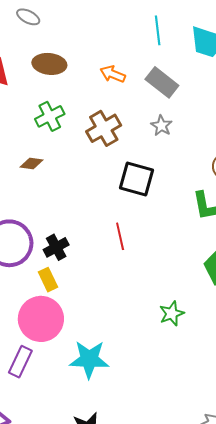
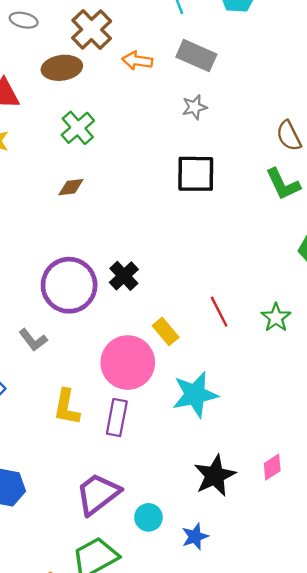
gray star: (161, 126) -> (194, 107), moved, turned -30
brown cross: (104, 128) -> (92, 29), moved
red line: (120, 236) -> (219, 312), moved
yellow rectangle: (48, 280) -> (166, 331), moved

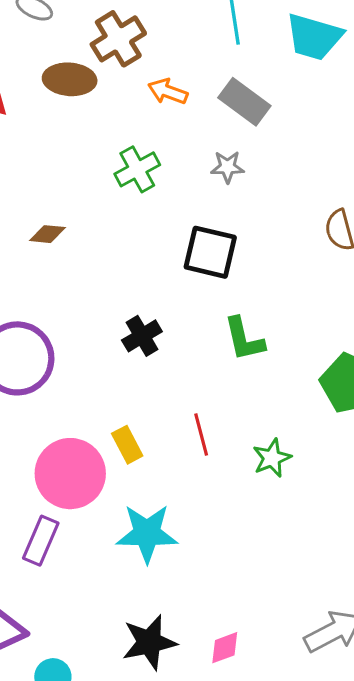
green cross: (78, 128) -> (137, 169), moved
green L-shape: (283, 184) -> (244, 339), moved
black cross: (124, 276) -> (142, 336), moved

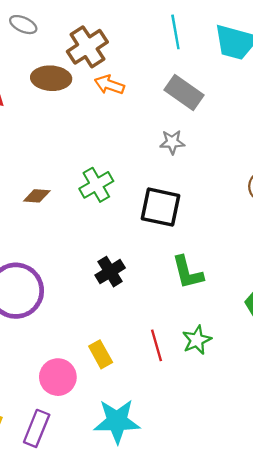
orange arrow: (168, 92) -> (109, 85), moved
green cross: (137, 169) -> (96, 185), moved
green star: (272, 458) -> (197, 340), moved
pink circle: (70, 474) -> (58, 377), size x0.7

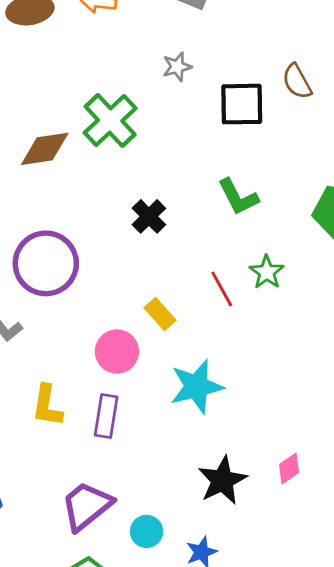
gray star: (172, 142) -> (177, 67), moved
green cross: (96, 185) -> (110, 121), size x1.4
brown diamond: (37, 196) -> (45, 149), size x1.6
black square: (160, 207) -> (242, 104), moved

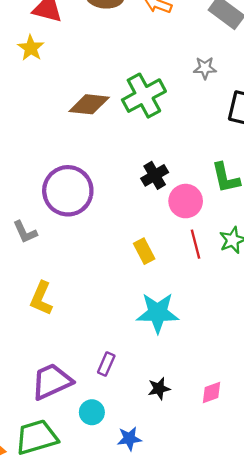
pink circle: (117, 351) -> (186, 201), moved
purple rectangle: (106, 416) -> (106, 364), moved, size x0.7
black star: (222, 480) -> (159, 389), size x0.6

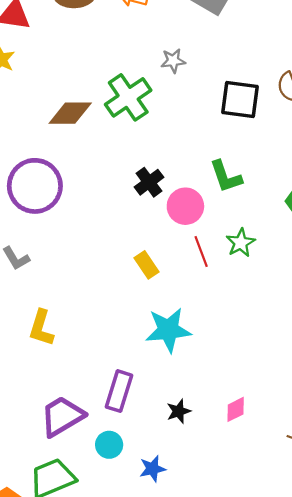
gray star: (205, 68) -> (173, 61), moved
purple circle: (68, 191) -> (35, 186), moved
purple rectangle: (106, 364) -> (119, 391), size x1.6

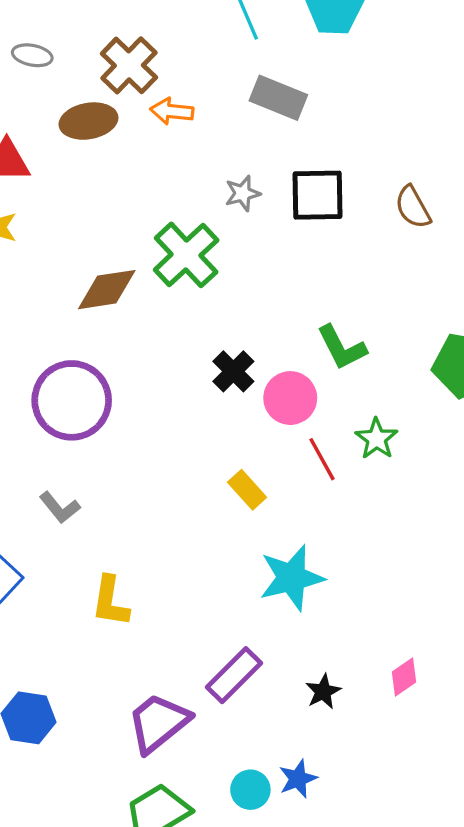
black square: (240, 100) -> (318, 195), moved
purple rectangle: (119, 391) -> (234, 675), turned 36
cyan circle: (109, 445) -> (250, 790), moved

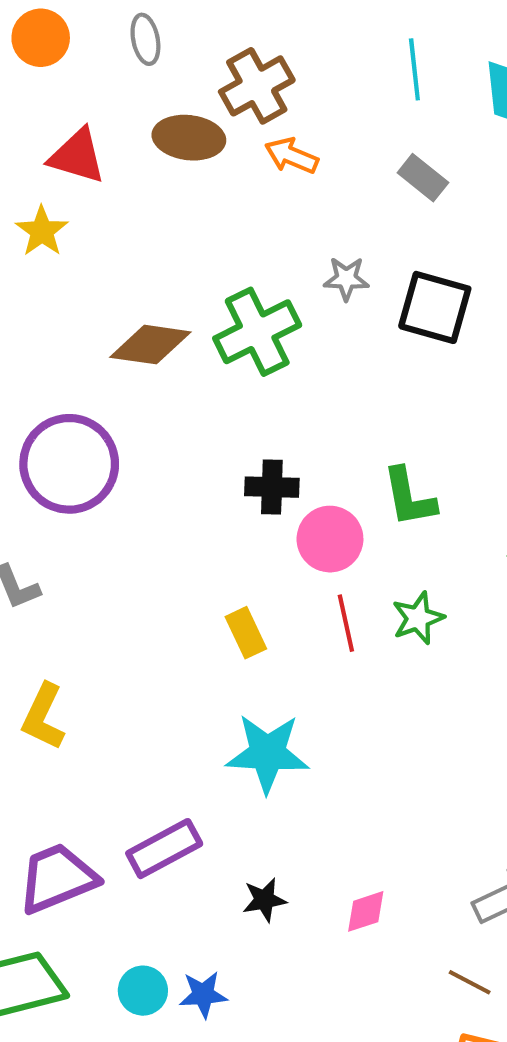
gray ellipse: (32, 55) -> (145, 39), turned 51
gray rectangle: (278, 98) -> (423, 178), size x0.7
black cross: (233, 371) -> (272, 487), turned 30

